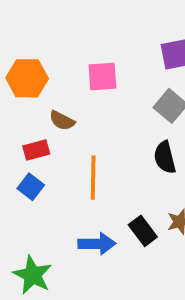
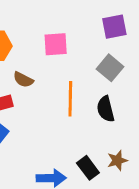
orange line: (93, 178) -> (70, 99), moved

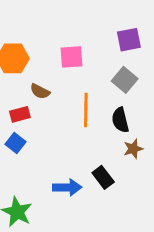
brown star: (117, 160) -> (133, 149), moved

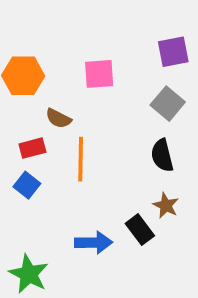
orange line: (86, 110) -> (81, 159), moved
brown star: (133, 149) -> (166, 205), moved, turned -30

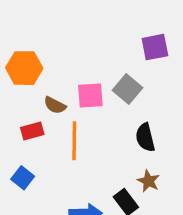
pink square: (99, 74) -> (90, 96), moved
gray square: (168, 104) -> (127, 89), moved
blue square: (27, 185) -> (23, 178), moved

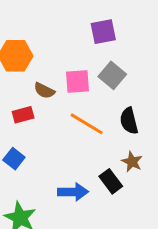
purple square: (155, 47) -> (103, 32), moved
orange line: (74, 141) -> (87, 124), moved, turned -60

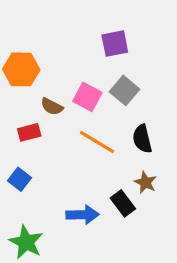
pink square: (78, 81) -> (87, 97), turned 32

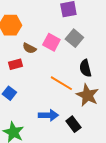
orange line: (97, 142) -> (61, 83), moved
brown star: (145, 182) -> (87, 95), size x1.6
black rectangle: (123, 203) -> (73, 124), moved

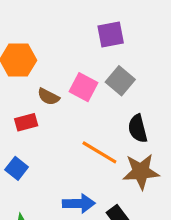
brown star: (87, 95) -> (141, 172), turned -30

